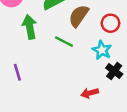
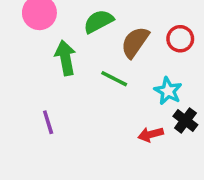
red circle: (110, 23) -> (180, 39), moved
red arrow: (90, 93) -> (151, 134), moved

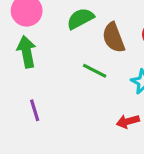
brown semicircle: (135, 42) -> (114, 38), turned -56
green arrow: (65, 58) -> (27, 52), moved

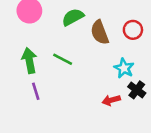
green arrow: (27, 52) -> (29, 61), moved
green line: (95, 71) -> (63, 59), moved

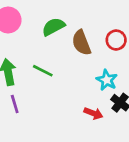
red arrow: (111, 100) -> (93, 113), turned -144

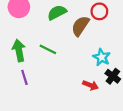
red circle: (116, 40) -> (99, 11), moved
brown semicircle: (81, 43) -> (80, 26), turned 55

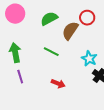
green line: (48, 49) -> (51, 52), moved
red arrow: (90, 85) -> (58, 84), moved

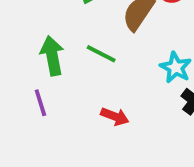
green arrow: (15, 53) -> (52, 56), moved

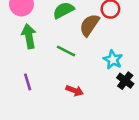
green arrow: (52, 56) -> (29, 36), moved

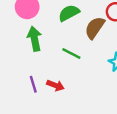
red arrow: (75, 91) -> (55, 85), moved

